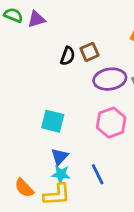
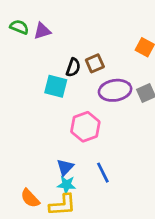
cyan square: (53, 121) -> (56, 86), moved
pink hexagon: (111, 123) -> (85, 127), moved
blue line: (98, 174) -> (103, 173), moved

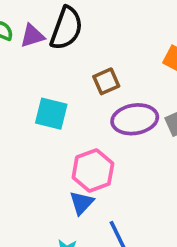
black semicircle: (73, 67) -> (66, 28), moved, size x1.6
blue triangle: (65, 167) -> (82, 203), moved

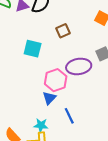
purple ellipse: (135, 119) -> (79, 66), moved

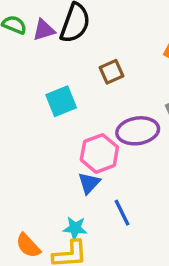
cyan square: (33, 49) -> (61, 101), turned -36

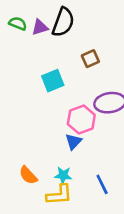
blue line: (122, 213) -> (102, 184), moved
orange semicircle: (28, 246) -> (28, 175), moved

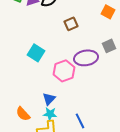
cyan square: (53, 81) -> (36, 53), moved, turned -36
blue triangle: (74, 142) -> (49, 99), moved

